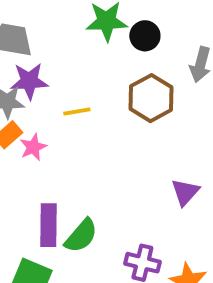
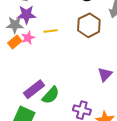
pink star: (33, 147) -> (28, 38), moved
purple rectangle: (48, 225) -> (34, 89), turned 50

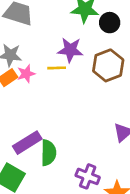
purple star: (26, 15) -> (70, 50), moved
green semicircle: (51, 95) -> (48, 153), turned -48

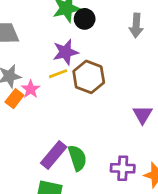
black circle: (110, 23) -> (85, 19), moved
brown hexagon: (108, 65) -> (89, 77), moved

